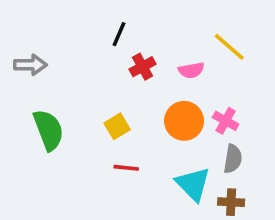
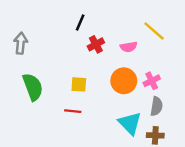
gray arrow: (30, 65) -> (21, 43), turned -85
pink cross: (226, 121) -> (152, 81), turned 35
yellow square: (117, 126) -> (79, 84), turned 35
red line: (126, 168) -> (73, 111), moved

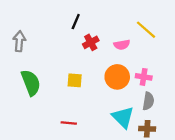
pink cross: (152, 81) -> (144, 77), turned 35
red line: (73, 111) -> (69, 123), moved

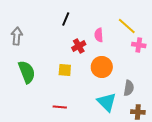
red cross: (91, 42) -> (79, 46), moved
pink semicircle: (122, 45) -> (99, 35), moved, turned 96
pink cross: (144, 77) -> (139, 45), moved
brown cross: (147, 129) -> (138, 112), moved

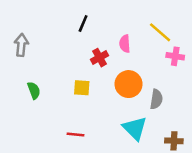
green semicircle: (27, 72) -> (34, 90), size x0.6
gray semicircle: (129, 88) -> (156, 99), moved

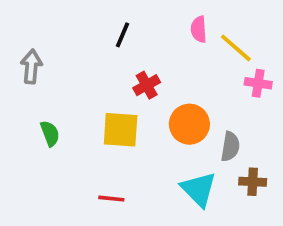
pink semicircle: (125, 44) -> (199, 29), moved
yellow square: (82, 88) -> (121, 130), size x1.5
brown cross: (174, 141) -> (253, 182), moved

